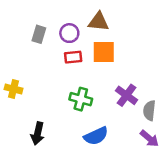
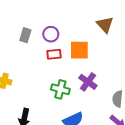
brown triangle: (99, 22) -> (105, 25), moved, turned 42
purple cross: (127, 95) -> (88, 82), moved

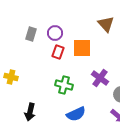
red rectangle: (54, 54) -> (58, 52), turned -64
purple cross: (88, 82) -> (100, 78), moved

